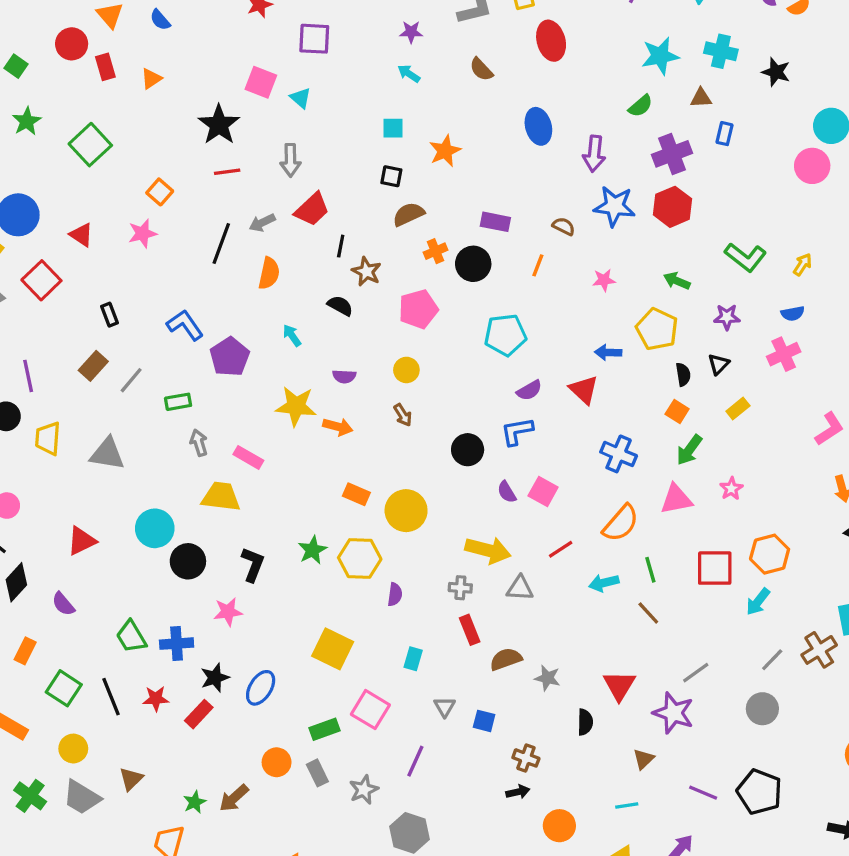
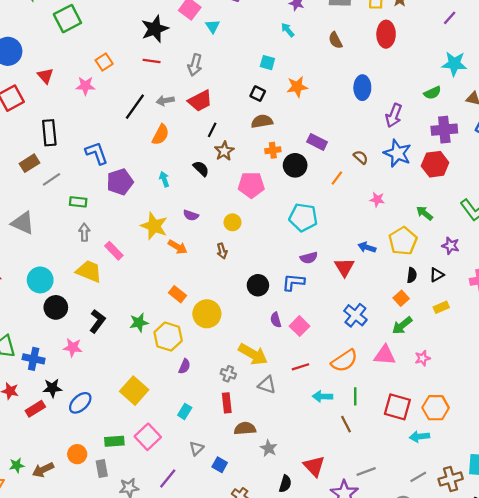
black rectangle: (110, 315) -> (49, 133), size x1.6
cyan arrow: (758, 602) -> (419, 437), turned 30
red triangle: (619, 685) -> (314, 466), turned -30

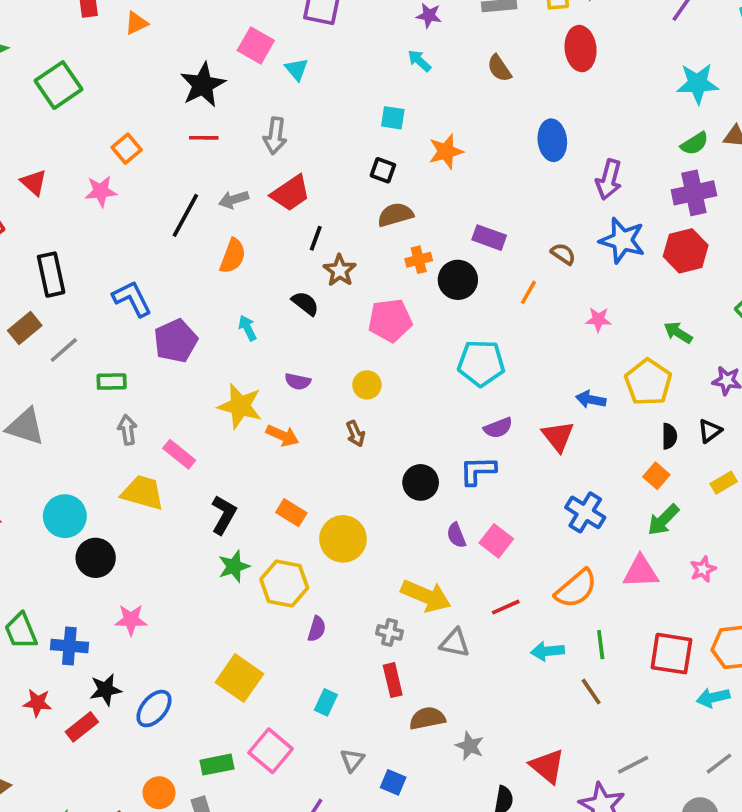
green semicircle: (432, 93) -> (695, 144), moved
black L-shape: (97, 321) -> (224, 515), moved

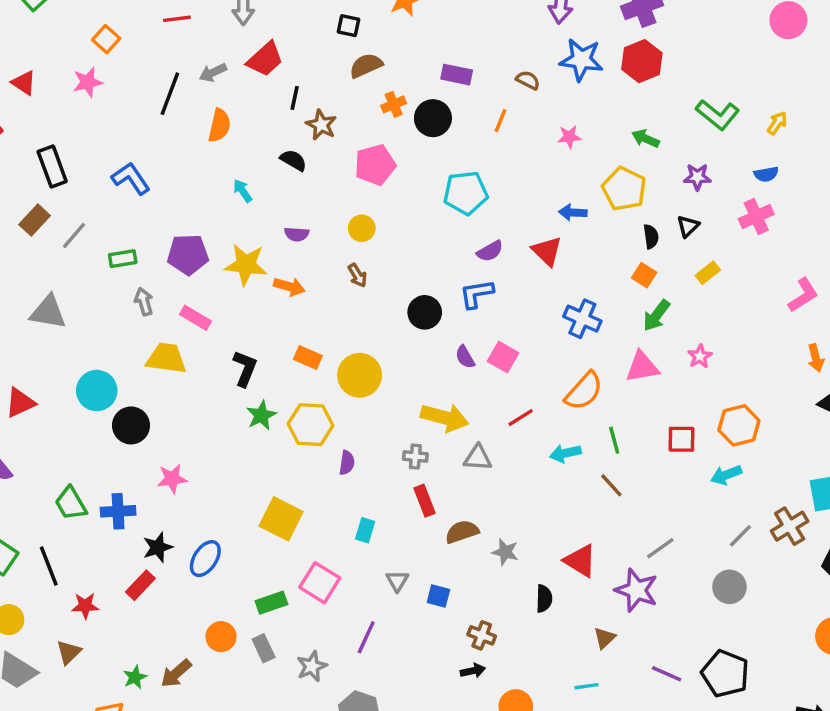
purple pentagon: (176, 341) -> (188, 254), moved, turned 30
red square: (671, 654) -> (681, 439), size x0.7
red star: (37, 703) -> (85, 606), moved

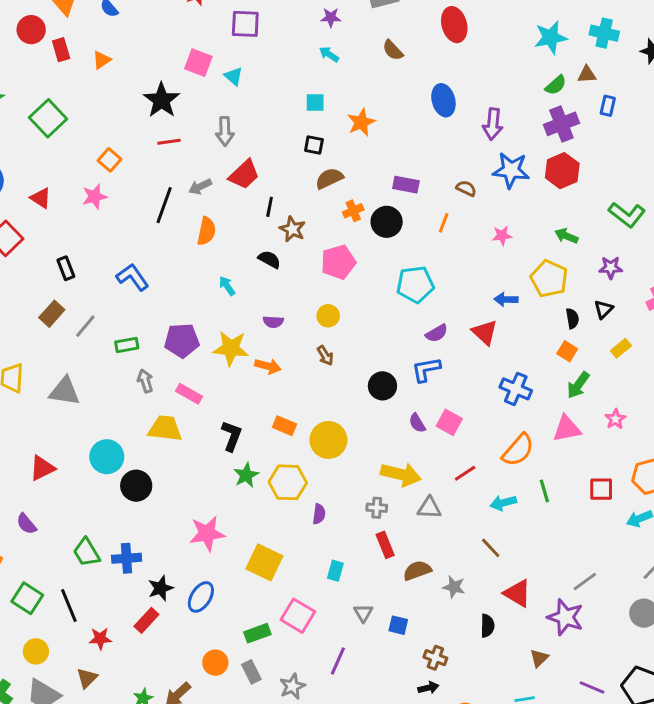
black rectangle: (52, 167) -> (66, 268), size x0.7
pink star: (172, 479) -> (207, 533), moved, size x1.4
brown line: (611, 485) -> (491, 548), moved

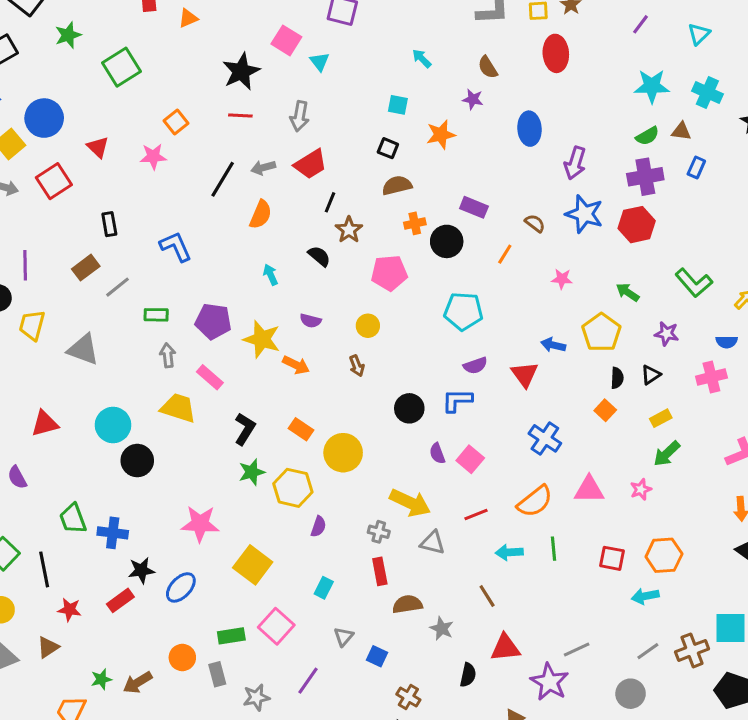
purple star: (331, 18) -> (473, 99), moved
green arrow: (578, 385) -> (667, 454), moved
red triangle: (517, 593) -> (505, 648), turned -48

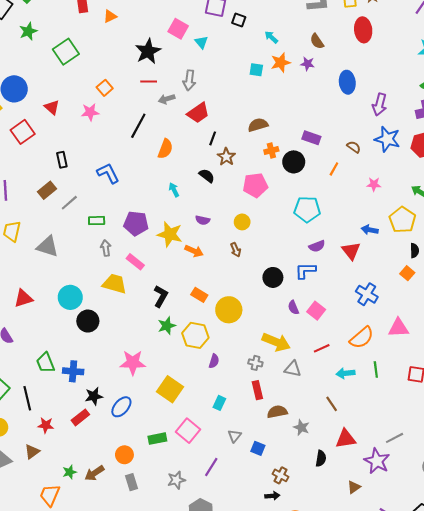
orange star: (441, 135) -> (281, 63), moved
black square: (388, 148) -> (239, 20), moved
gray arrow: (263, 168) -> (167, 99), moved
gray rectangle: (217, 674) -> (132, 482), moved

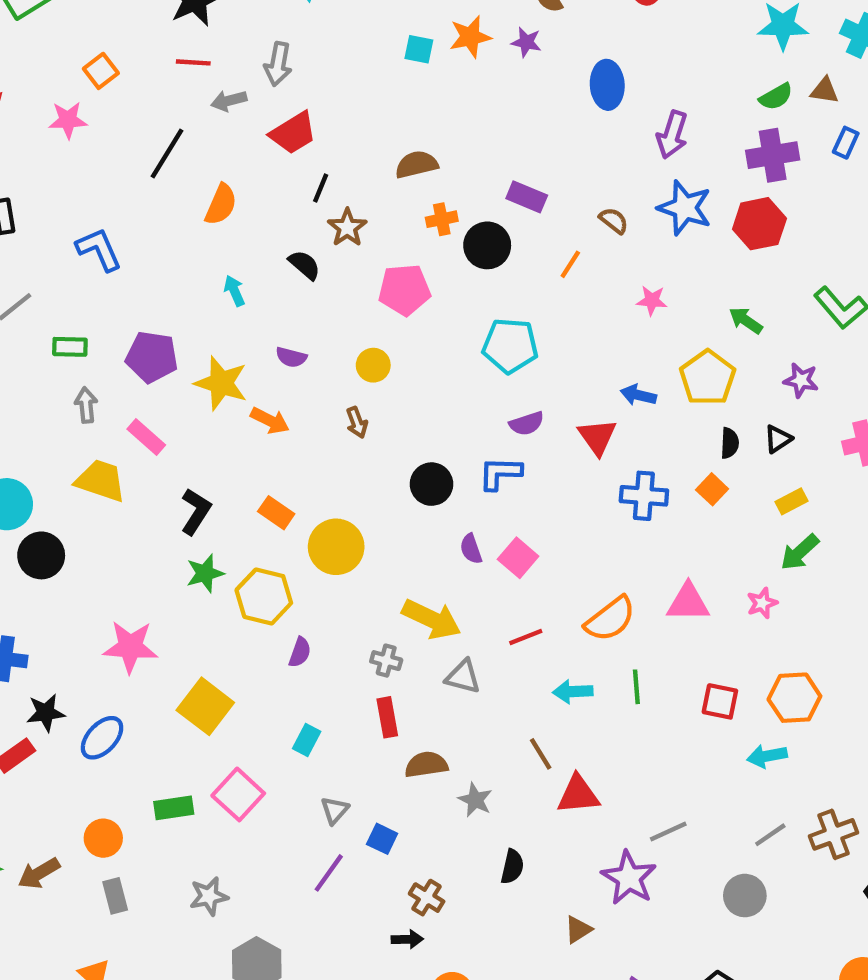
blue cross: (367, 294) -> (644, 496), moved, turned -30
red triangle: (346, 439) -> (578, 795), moved
purple line: (211, 467) -> (329, 873), moved

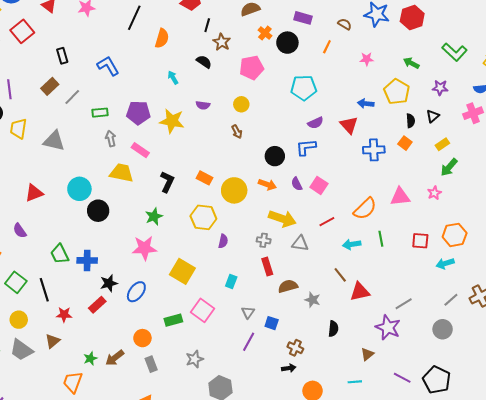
orange cross: (442, 219) -> (265, 33), turned -32
orange arrow: (270, 421) -> (267, 185), moved
green star: (205, 573) -> (154, 216), moved

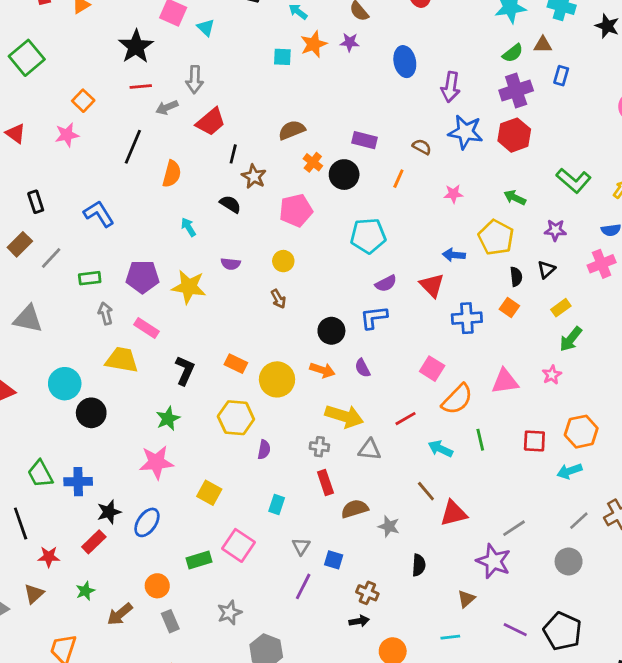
pink square: (319, 185) -> (432, 369), moved
cyan arrow: (352, 244) -> (440, 449), turned 36
yellow square: (182, 271) -> (209, 493), size x0.7
green star: (90, 358) -> (85, 591), moved

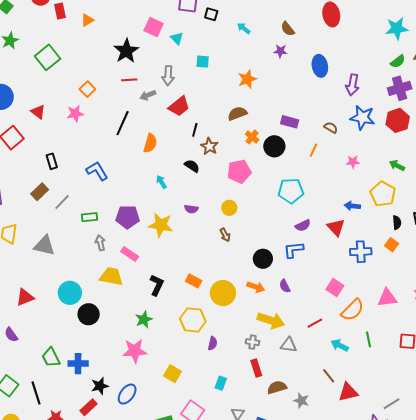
orange star: (314, 44) -> (247, 79), moved
cyan square: (282, 57) -> (203, 62), moved

